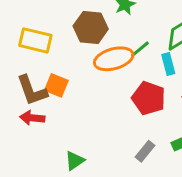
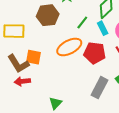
orange ellipse: (114, 59) -> (69, 47), moved
gray rectangle: (145, 151) -> (99, 88), size x1.5

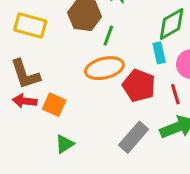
green line: (82, 22) -> (108, 36), moved, turned -32
orange square: (33, 57) -> (54, 105), moved

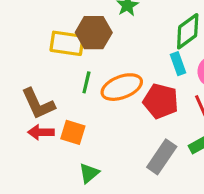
yellow rectangle: (30, 26) -> (67, 43), moved
green line: (108, 36) -> (86, 82), moved

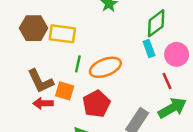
brown hexagon: (94, 33) -> (34, 28), moved
red pentagon: (161, 101) -> (96, 104), moved, turned 30
orange square: (73, 132) -> (65, 91), moved

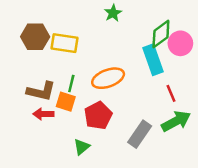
cyan rectangle: (149, 49) -> (153, 60), size x1.6
pink circle: (177, 54) -> (180, 43), moved
green line: (78, 64) -> (71, 84), moved
brown L-shape: (40, 81) -> (41, 91), turned -52

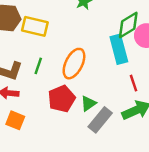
orange ellipse: (108, 78) -> (74, 64), turned -48
orange square: (66, 102) -> (15, 120), moved
green triangle: (82, 147) -> (88, 103), moved

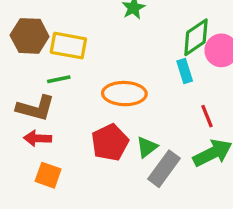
cyan rectangle: (119, 49) -> (185, 71), size x0.6
orange ellipse: (74, 64) -> (124, 94), turned 68
green line: (38, 66) -> (59, 79), moved, turned 63

